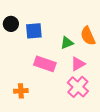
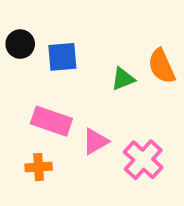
pink rectangle: (45, 64) -> (51, 121), moved
pink triangle: (78, 64) -> (95, 141), moved

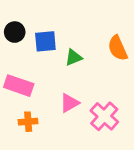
green triangle: (123, 79) -> (74, 57), moved
pink rectangle: (51, 121) -> (19, 86), moved

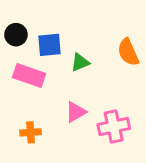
pink rectangle: (19, 86) -> (29, 75), moved
pink cross: (104, 116) -> (114, 127), turned 36

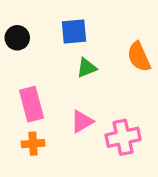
blue square: (49, 45) -> (74, 31), moved
pink rectangle: (29, 75) -> (31, 104), moved, turned 56

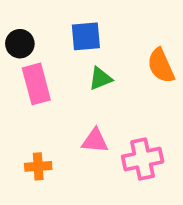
pink rectangle: (31, 104) -> (36, 84), moved
pink triangle: (82, 121) -> (95, 141), turned 35

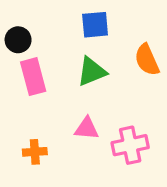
blue square: (86, 36) -> (95, 25), moved
green triangle: (100, 78) -> (92, 72), size x1.4

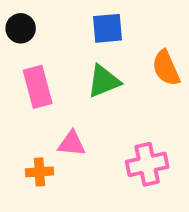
black circle: (18, 40) -> (21, 28), moved
pink triangle: (87, 128) -> (72, 144), moved

